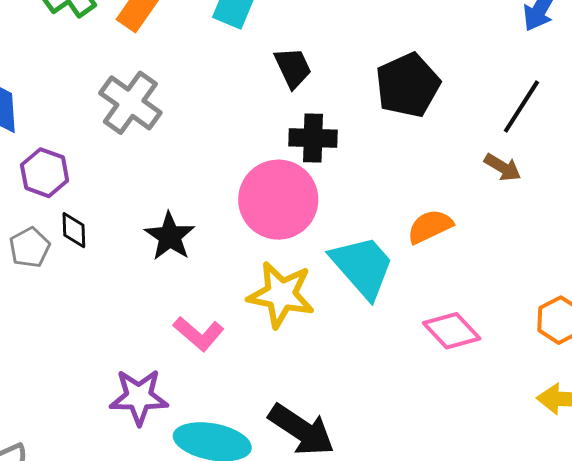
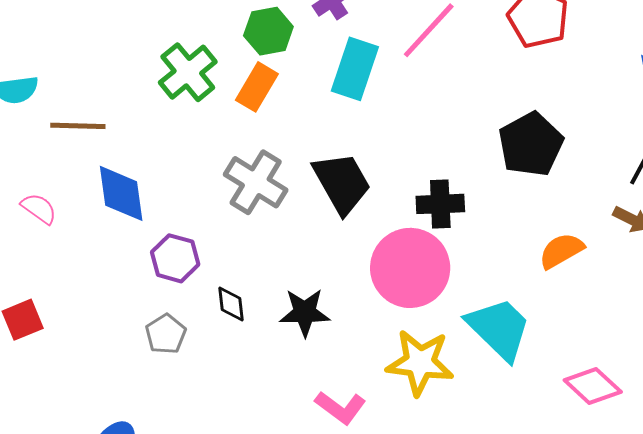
black trapezoid: (293, 68) -> (342, 183), moved, size x1.5
orange semicircle: (430, 226) -> (561, 251), moved
black diamond: (74, 230) -> (231, 304), moved
black star: (170, 236) -> (305, 312), turned -30

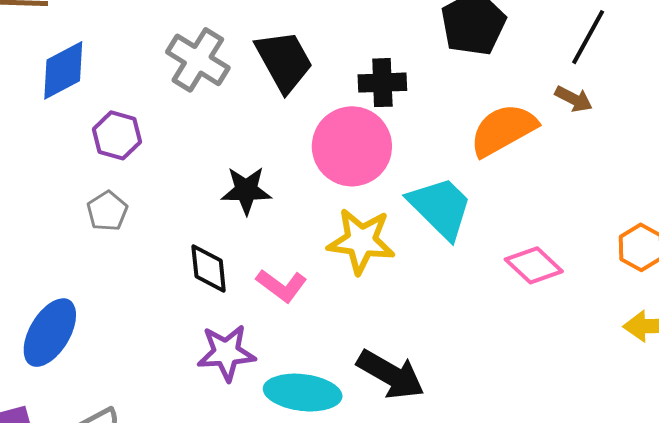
blue diamond: (121, 193) -> (63, 70), turned 70
orange semicircle: (561, 251) -> (503, 130), size x1.5
black diamond: (231, 304) -> (209, 269), moved, size x1.4

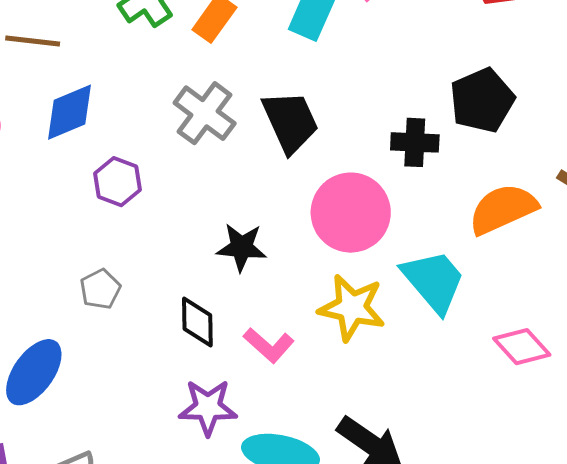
black cross: (382, 83) -> (415, 142), moved
gray pentagon: (107, 211) -> (100, 289), moved

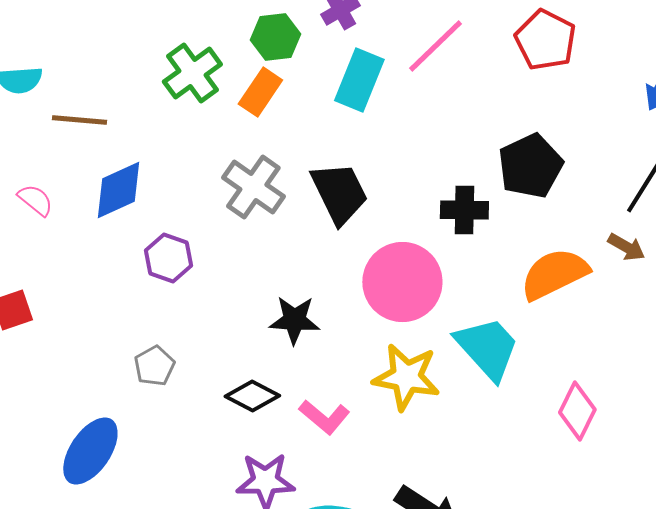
black diamond: (197, 322) -> (252, 396), turned -60
pink diamond: (522, 347) -> (577, 411), turned 70

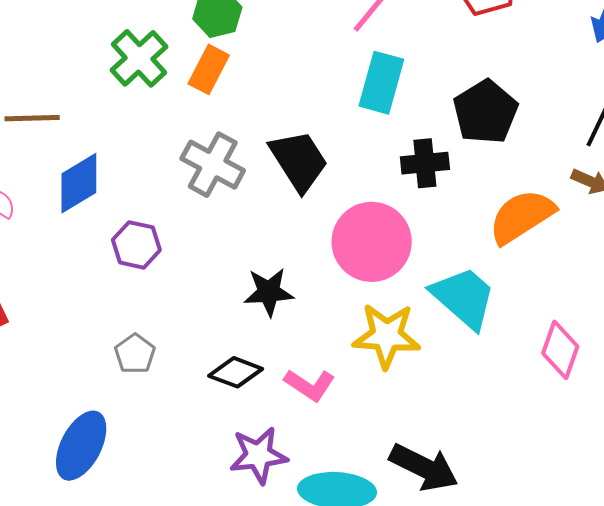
cyan rectangle: (359, 80) -> (381, 83), moved

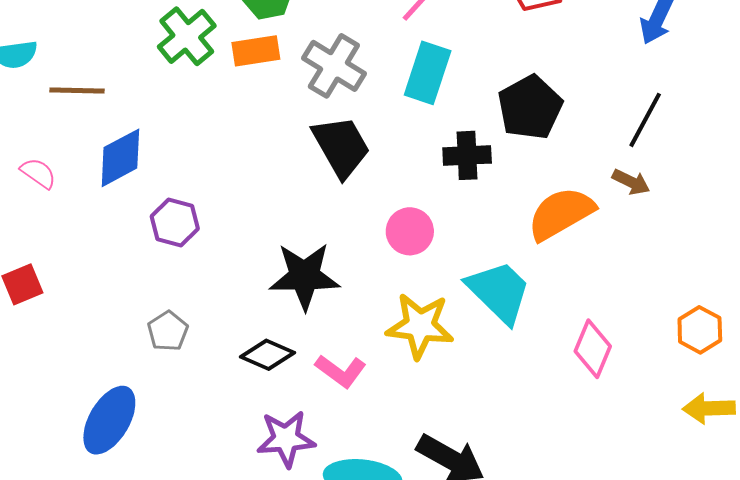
orange rectangle: (209, 69) -> (256, 51), turned 51
gray cross: (213, 165) -> (334, 66), moved
pink circle: (372, 242) -> (410, 231), size x0.6
black star: (269, 292) -> (304, 276), size x1.4

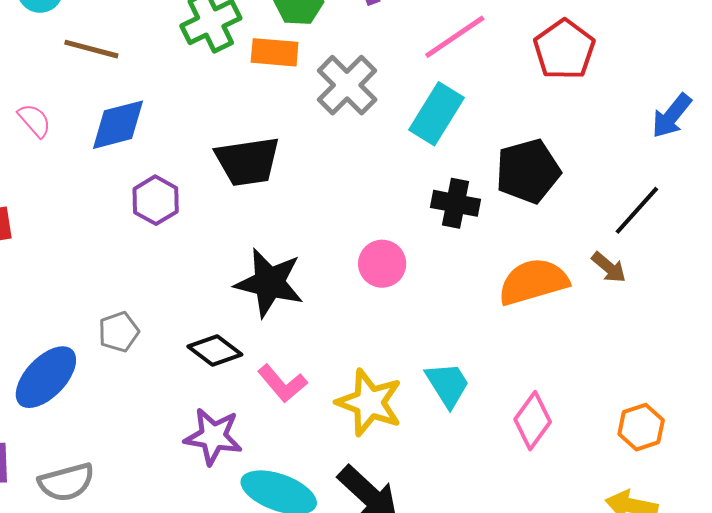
black trapezoid: (341, 147) -> (248, 161), moved, turned 98
cyan trapezoid: (499, 292) -> (448, 385), moved, size x0.7
yellow star: (420, 326) -> (369, 403), moved
gray pentagon: (168, 331) -> (119, 332), moved

